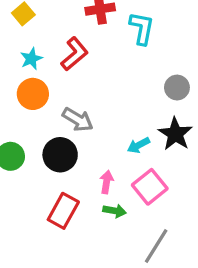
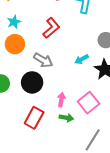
red L-shape: (75, 54) -> (51, 28), moved
cyan arrow: (139, 145) -> (82, 59), moved

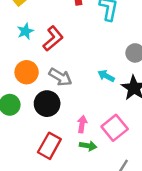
red L-shape: (51, 28) -> (53, 38), moved
orange circle: (15, 44) -> (27, 72), moved
cyan arrow: (82, 59) -> (106, 76), turned 56

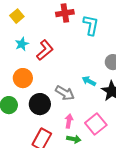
gray arrow: (60, 77) -> (65, 93), moved

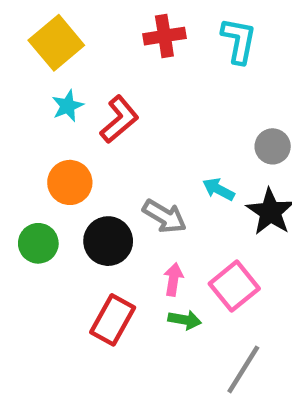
yellow square: (17, 16) -> (56, 43), size x1.6
cyan L-shape: (91, 25) -> (239, 41), moved

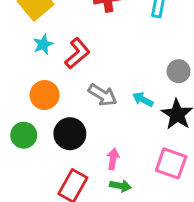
gray arrow: (164, 216) -> (103, 95), moved
pink square: (234, 286) -> (171, 163), moved, turned -32

